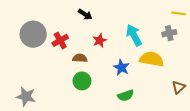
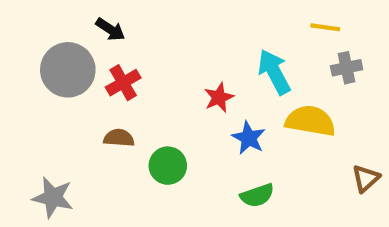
yellow line: (179, 13) -> (325, 27), moved
black arrow: (85, 14) -> (110, 29), moved
red star: (100, 40) -> (219, 97), moved
brown semicircle: (80, 58) -> (119, 138), moved

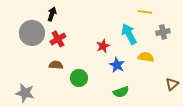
yellow line: (325, 27) -> (145, 12), moved
black arrow: (110, 29) -> (52, 14), turned -104
yellow semicircle: (310, 121) -> (146, 57), size x0.7

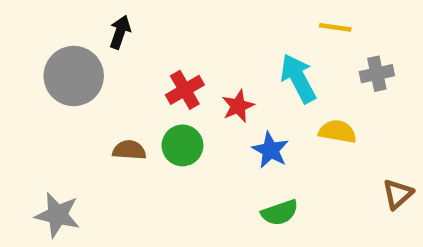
red cross: (58, 39) -> (185, 90), moved
green circle: (79, 78) -> (182, 145), moved

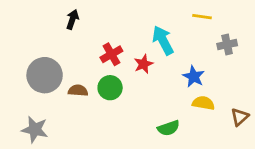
gray circle: (74, 76) -> (45, 75), moved
cyan arrow: (298, 78) -> (163, 40), moved
yellow semicircle: (338, 132) -> (203, 103), moved
blue star: (270, 150) -> (194, 77), moved

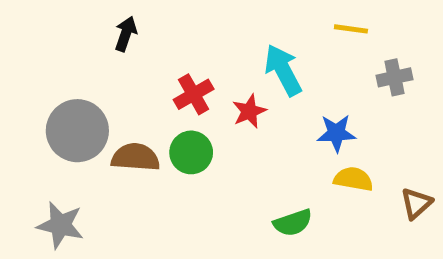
blue star: (194, 77) -> (336, 133), turned -30
brown semicircle: (78, 90) -> (135, 157), size x1.4

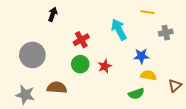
red star: (249, 111) -> (105, 66), moved
brown semicircle: (135, 157) -> (57, 88), moved
green semicircle: (293, 223) -> (136, 94), moved

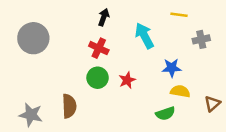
black arrow: (53, 14) -> (104, 17), moved
red cross: (81, 40) -> (99, 48), turned -35
gray circle: (32, 55) -> (33, 38), moved
brown semicircle: (57, 88) -> (69, 106), turned 84

